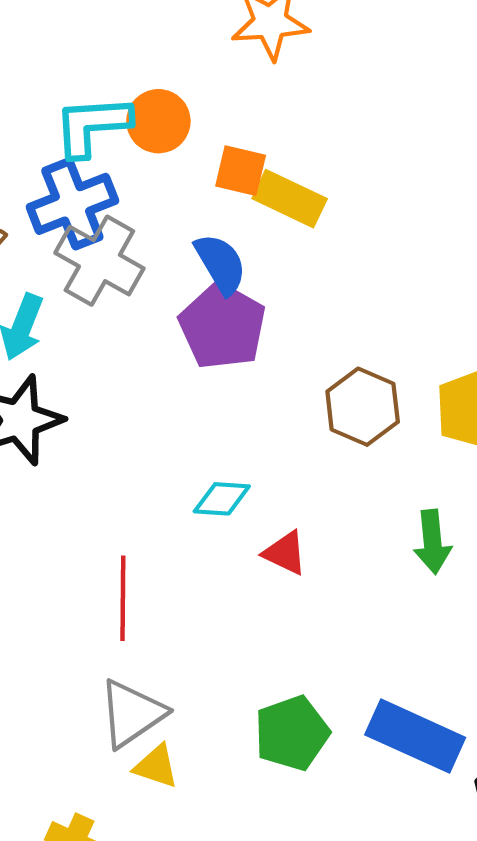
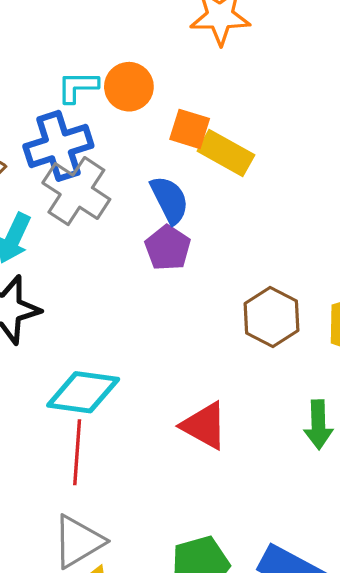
cyan L-shape: (92, 126) -> (78, 87), size x0.7
purple pentagon: (222, 326) -> (168, 248), size x0.7
cyan diamond: (222, 499) -> (83, 392), moved, size x1.6
red triangle: (285, 553) -> (204, 426), size x1.4

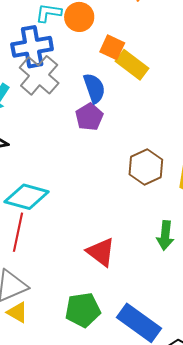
red triangle: (204, 426) -> (101, 252), moved

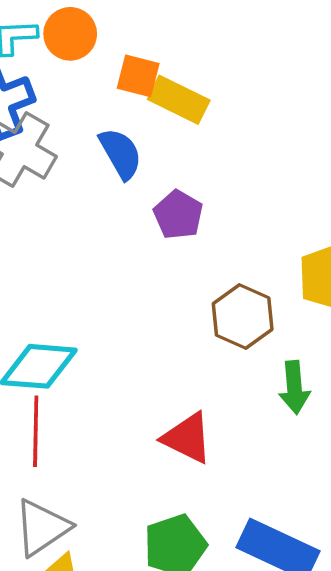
purple pentagon: (89, 117) -> (178, 215), moved
brown hexagon: (146, 167) -> (243, 316), moved

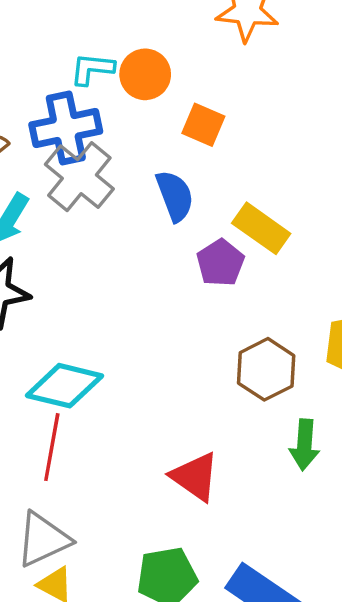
yellow rectangle: (179, 100) -> (261, 228), moved

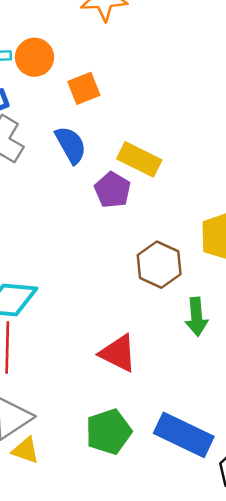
orange square: (203, 125) -> (84, 88), turned -36

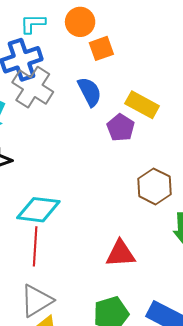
orange circle: (34, 57) -> (80, 22), moved
red triangle: (118, 353) -> (120, 254), turned -32

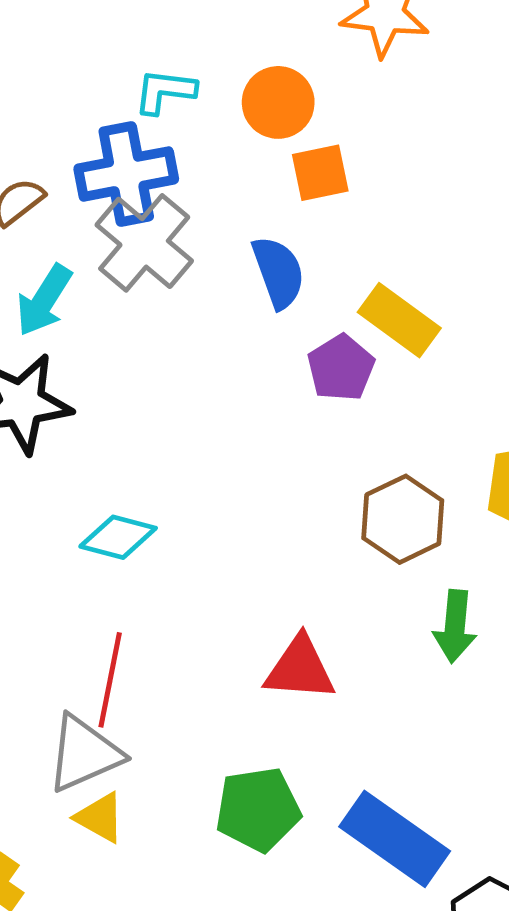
cyan diamond: (38, 210) -> (118, 537), size x0.7
red line: (35, 246) -> (110, 680), moved

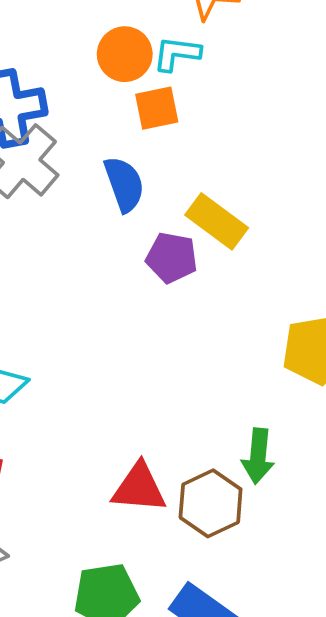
cyan L-shape: (165, 91) -> (177, 54), moved
purple pentagon: (341, 368) -> (172, 258), turned -30
brown hexagon: (403, 519) -> (211, 503), moved

